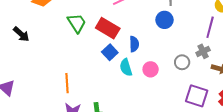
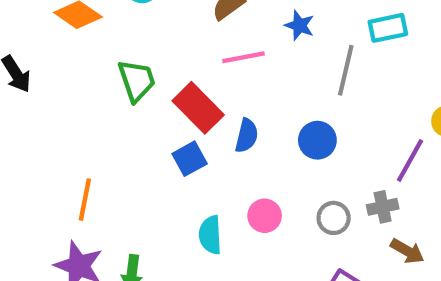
blue circle: (164, 20) -> (317, 140), moved
blue semicircle: (134, 44) -> (247, 136), moved
cyan semicircle: (126, 67) -> (210, 235), moved

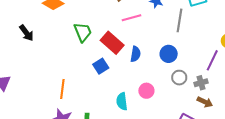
blue square: (190, 159) -> (101, 66), moved
gray circle: (334, 218) -> (179, 78), moved
brown arrow: (407, 251) -> (205, 102), moved

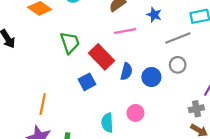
gray line: (179, 20) -> (178, 38), turned 55
blue circle: (169, 54) -> (151, 77), moved
gray circle: (179, 78) -> (178, 65), moved

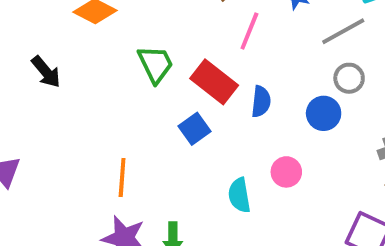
pink line: (125, 31) -> (249, 31), turned -50
blue circle: (151, 77) -> (324, 113), moved

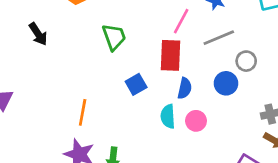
gray line: (343, 31) -> (219, 38), moved
red rectangle: (214, 82) -> (171, 55), moved, turned 48
blue semicircle: (261, 101) -> (185, 88), moved
cyan semicircle: (239, 195) -> (168, 116), moved

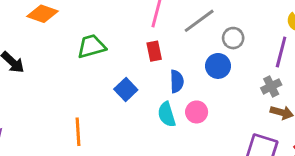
green trapezoid: (114, 37) -> (91, 46), turned -72
red rectangle: (171, 55) -> (154, 51), size x0.6

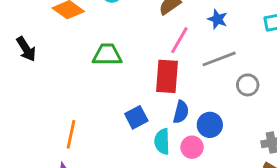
red rectangle: (154, 51) -> (167, 76), size x1.6
blue circle: (218, 66) -> (210, 125), moved
blue square: (126, 89) -> (136, 117), moved

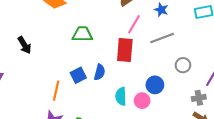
black arrow: (26, 49) -> (24, 45), moved
gray circle: (248, 85) -> (183, 65), moved
blue semicircle: (181, 112) -> (100, 72), moved
blue square: (136, 117) -> (78, 75), moved

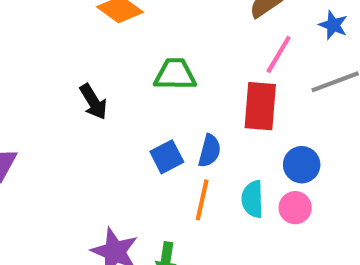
black arrow: (24, 45) -> (93, 102), moved
blue circle: (155, 85) -> (302, 165), moved
orange line: (56, 91) -> (202, 200), moved

